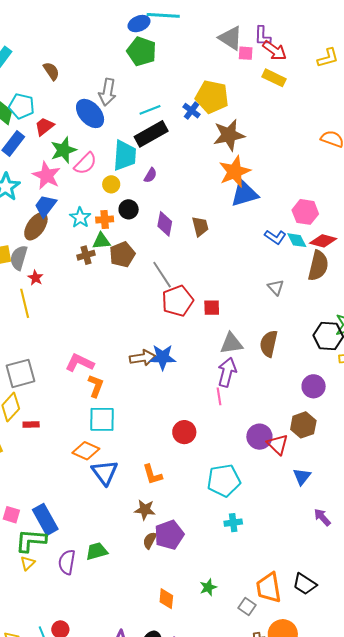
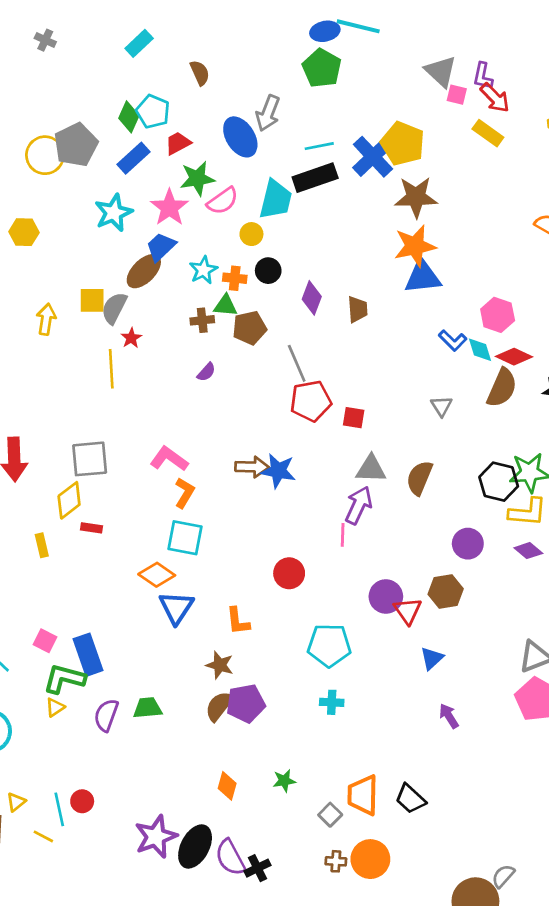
blue cross: (191, 111) -> (373, 157), size x1.8
purple semicircle: (150, 175) -> (206, 372), moved
brown semicircle: (150, 540) -> (219, 706), size x1.4

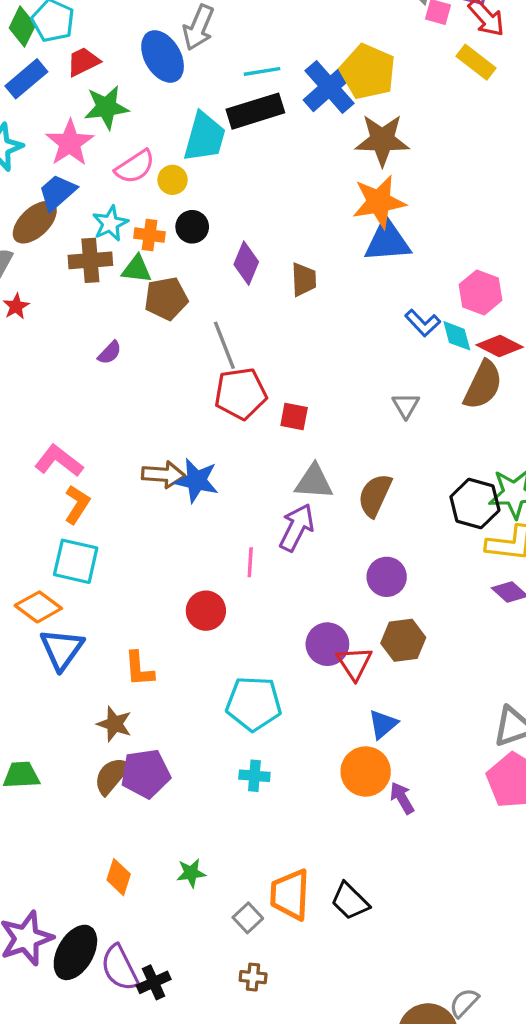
pink semicircle: (223, 201) -> (135, 167), moved
brown cross: (202, 320) -> (90, 260), moved, size x1.4
pink line: (343, 535) -> (250, 562), moved
purple circle: (468, 544) -> (387, 577), moved
orange circle: (370, 859) -> (366, 771), moved

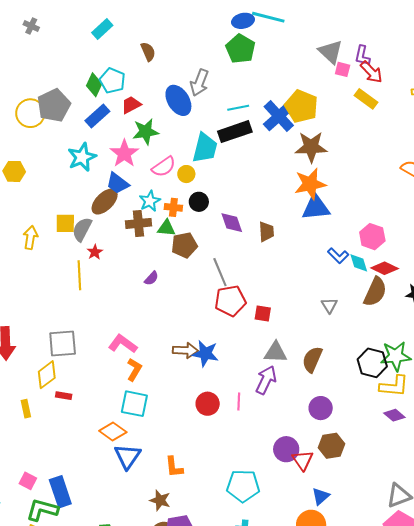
blue trapezoid: (57, 192) -> (118, 183), turned -100
purple diamond: (246, 263) -> (232, 223), turned -40
red circle: (206, 611) -> (208, 404), moved

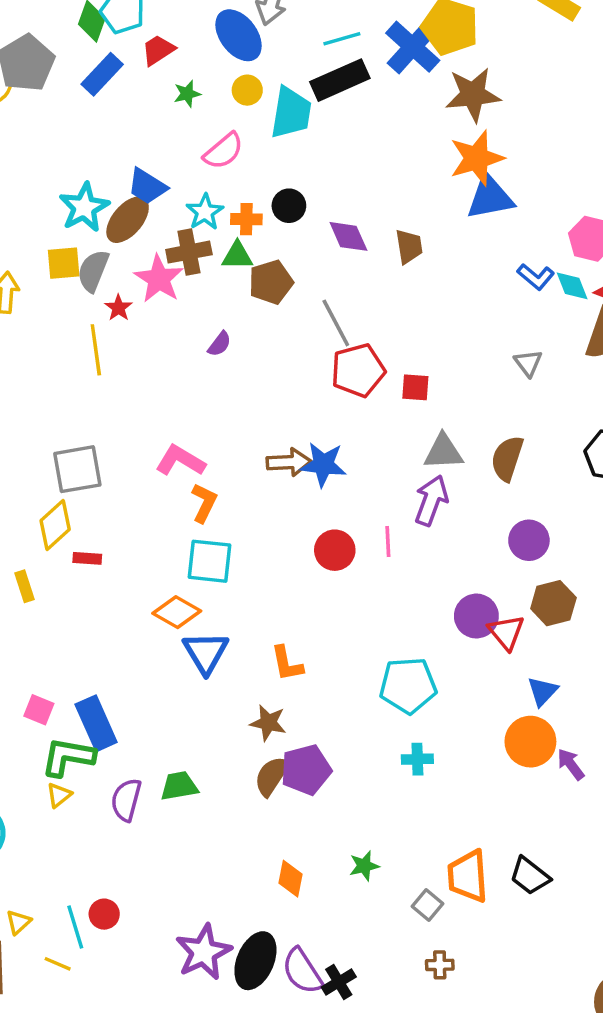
green star: (146, 132) -> (187, 94), size x0.6
pink star: (124, 154) -> (159, 279), moved
cyan star: (82, 157) -> (84, 207), moved
yellow circle: (186, 174) -> (247, 90), moved

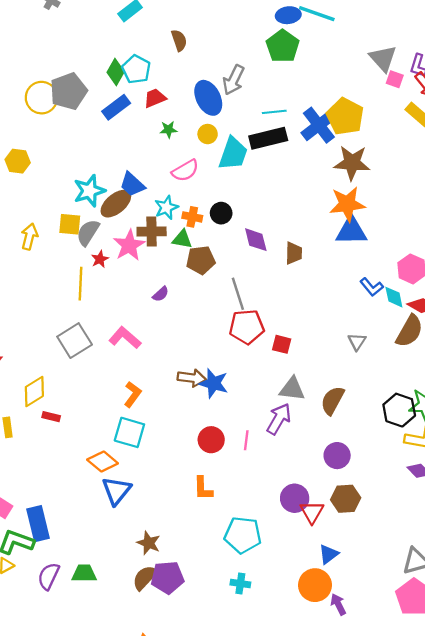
pink L-shape: (180, 461) -> (125, 338), moved
gray square: (77, 469) -> (75, 341), moved, turned -32
orange L-shape: (287, 664) -> (203, 488), moved

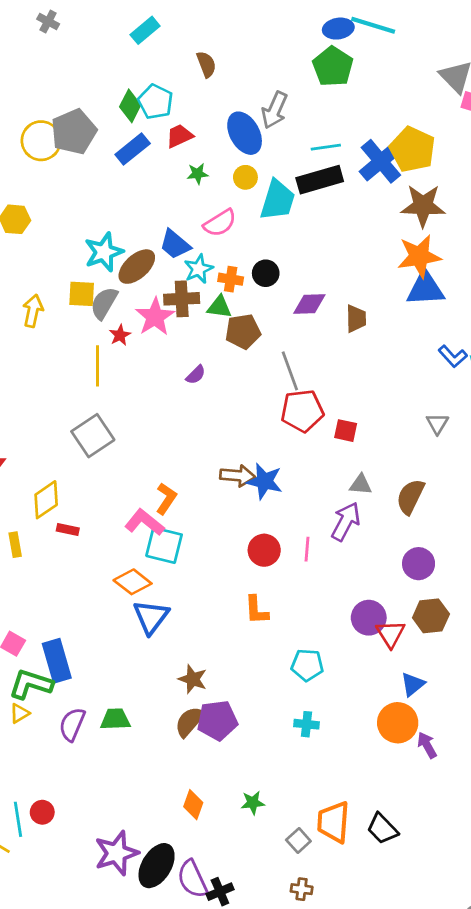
blue trapezoid: (132, 184) -> (175, 244), moved
purple diamond: (256, 240) -> (309, 304), turned -76
pink L-shape: (125, 338) -> (144, 522), moved
gray triangle: (292, 389) -> (361, 484), size x0.7
cyan pentagon: (243, 535) -> (307, 665), size x0.7

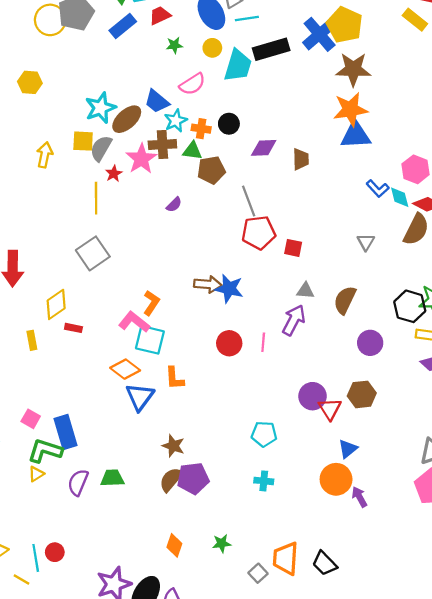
cyan line: (326, 147) -> (247, 18), moved
purple circle: (419, 564) -> (370, 343), moved
orange L-shape: (256, 610) -> (174, 378), moved

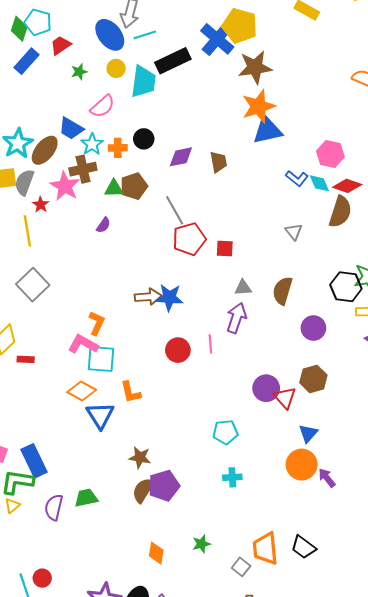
green triangle: (192, 151) -> (114, 188), moved

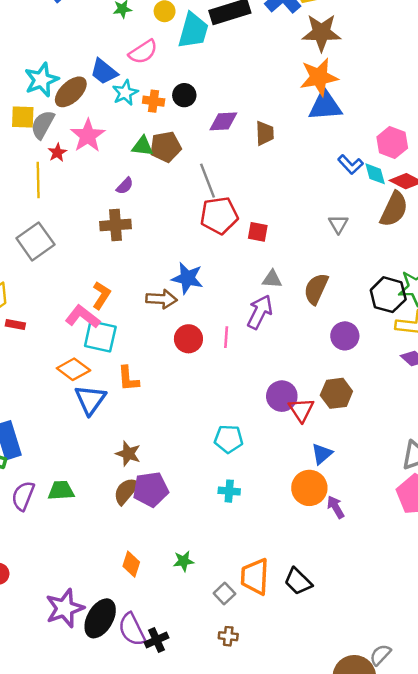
brown cross: (83, 169) -> (116, 225), moved
brown arrow: (148, 297) -> (161, 299), moved

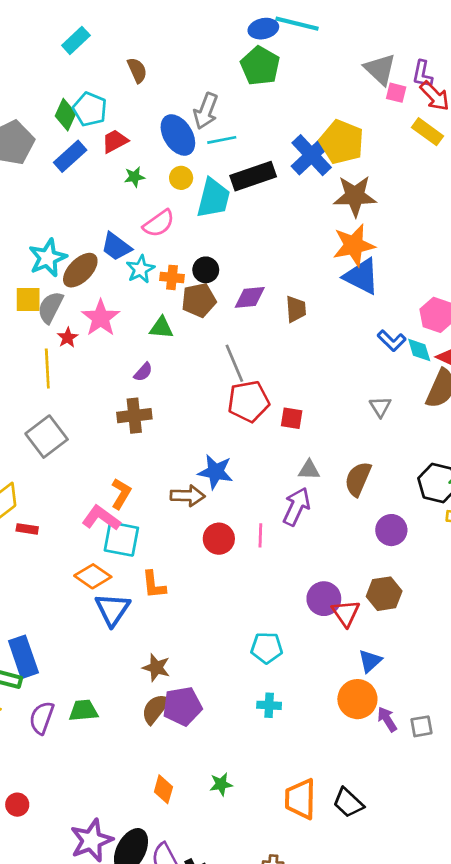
blue triangle: (325, 106) -> (362, 276), turned 33
brown pentagon: (166, 147) -> (199, 300), moved
gray square: (224, 593) -> (421, 726), moved, turned 35

